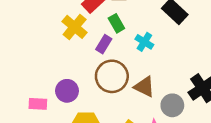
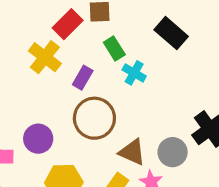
green rectangle: (116, 23) -> (114, 49), moved
brown triangle: (144, 87) -> (132, 152), moved

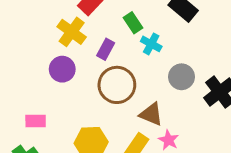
purple circle: (38, 139) -> (62, 69), moved
gray circle: (173, 152) -> (181, 77), moved

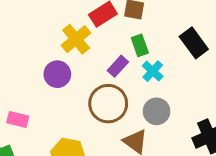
purple rectangle: (106, 49) -> (118, 66), moved
gray circle: (181, 77) -> (157, 111), moved

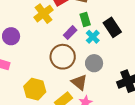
black rectangle: (194, 43) -> (112, 27), moved
purple circle: (57, 74) -> (11, 36), moved

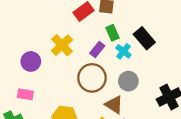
yellow cross: (44, 14) -> (62, 45), moved

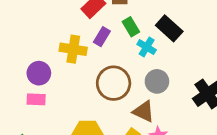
yellow cross: (62, 45) -> (73, 49), turned -30
purple rectangle: (97, 50) -> (102, 37), moved
pink rectangle: (25, 94) -> (36, 99), moved

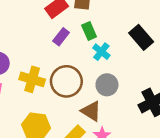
black rectangle: (169, 28) -> (141, 37), moved
yellow cross: (73, 49) -> (32, 79), moved

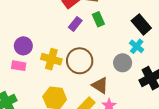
cyan cross: (101, 52) -> (137, 46), moved
gray circle: (107, 85) -> (123, 63), moved

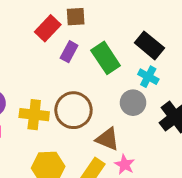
green rectangle: (98, 19) -> (106, 58), moved, size x1.5
purple rectangle: (75, 24) -> (69, 52), moved

